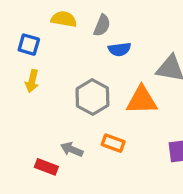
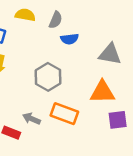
orange triangle: (142, 100) -> (102, 92), moved
orange rectangle: (113, 143) -> (64, 114), size x1.5

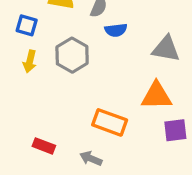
gray hexagon: (48, 77) -> (72, 55), moved
gray arrow: (32, 119) -> (91, 158), moved

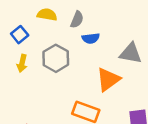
blue square: (27, 25) -> (20, 35), turned 35
orange triangle: (157, 96) -> (108, 79), moved, turned -35

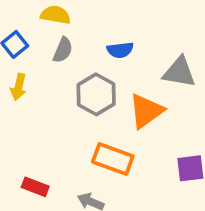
gray semicircle: (77, 20) -> (63, 50), moved
gray hexagon: (56, 58) -> (96, 94), moved

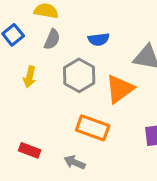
yellow arrow: (19, 87) -> (30, 77), moved

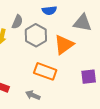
gray semicircle: (52, 39) -> (17, 22), moved

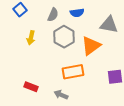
gray semicircle: (17, 22) -> (53, 15), moved
orange rectangle: (45, 71) -> (73, 72), turned -30

